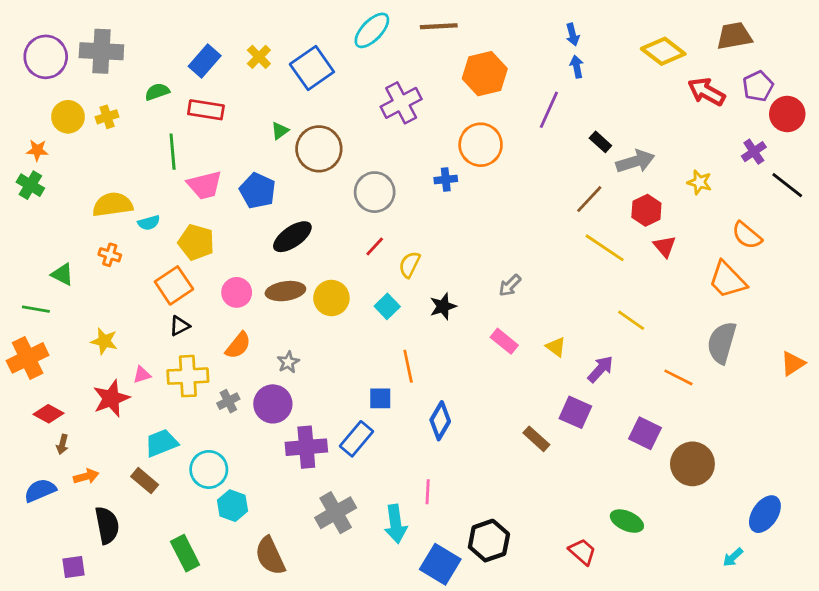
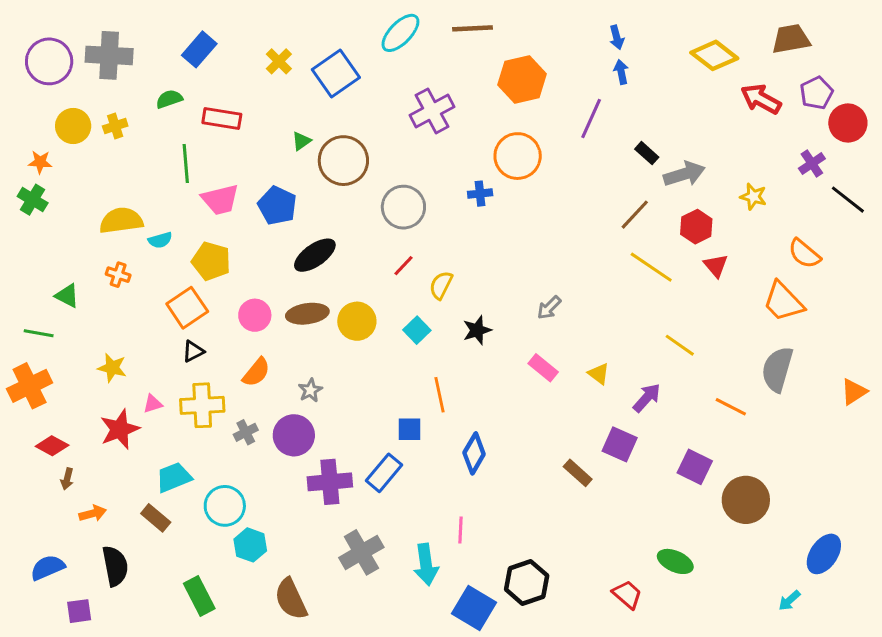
blue rectangle: (205, 61) -> (199, 49), moved
blue semicircle: (40, 490) -> (48, 567), moved

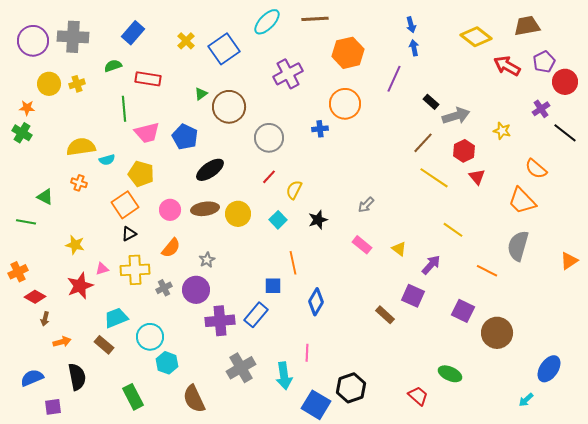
orange cross: (30, 386) -> (18, 272), moved, size x0.7

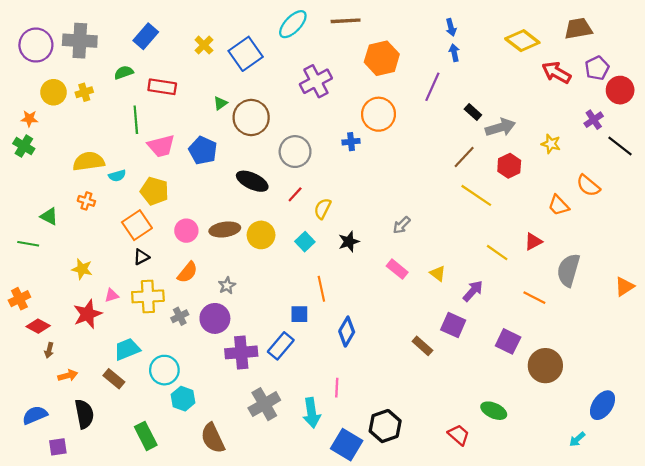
black ellipse: (210, 170) -> (252, 181), moved, turned 60
red triangle: (477, 177) -> (533, 242), moved, turned 42
orange trapezoid: (522, 201) -> (559, 205), moved, size x0.7

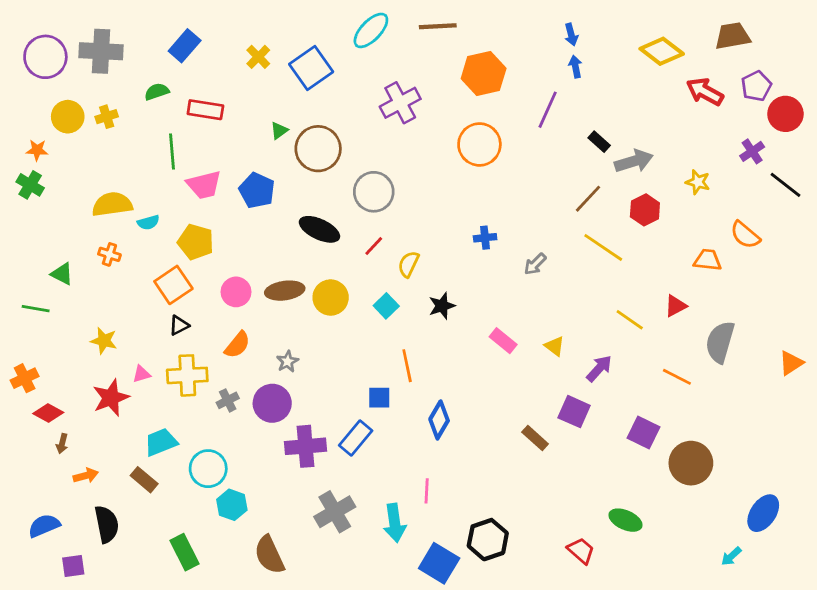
blue cross: (351, 142) -> (485, 238), moved
orange trapezoid: (559, 205) -> (708, 260), turned 140
gray arrow: (402, 225) -> (535, 264), moved

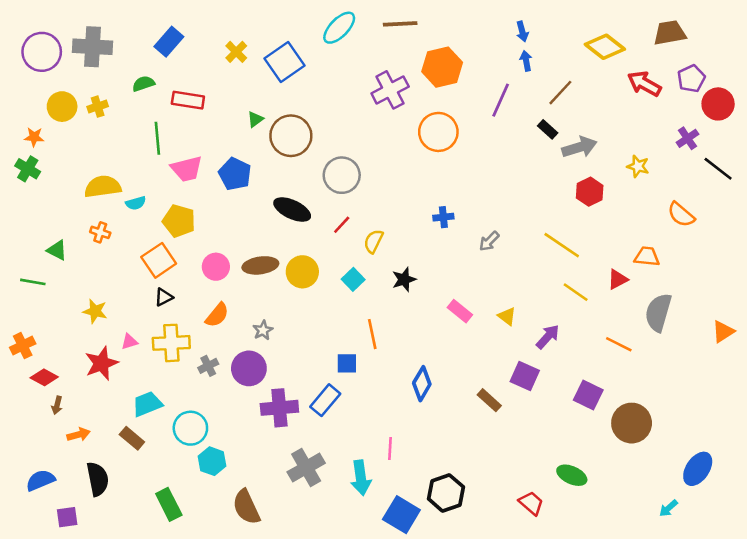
purple cross: (400, 103) -> (390, 90), moved
brown line: (588, 199) -> (560, 93), moved
yellow line: (603, 247) -> (562, 245), moved
orange trapezoid: (708, 260) -> (647, 257), moved
blue diamond: (439, 420) -> (422, 384), moved

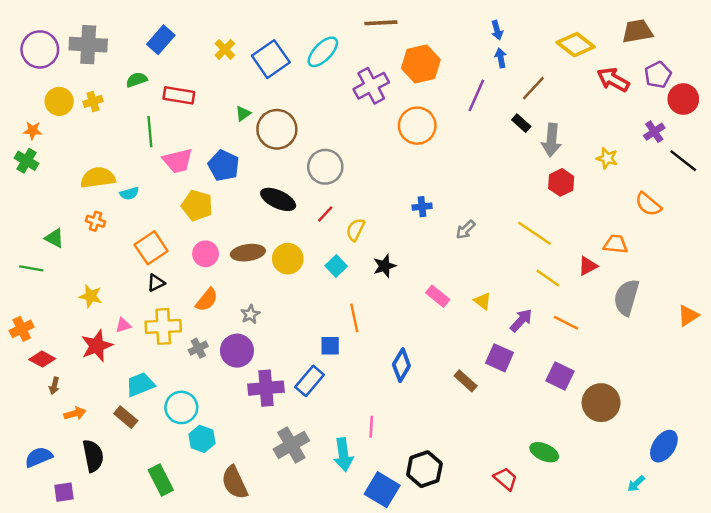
cyan ellipse: (339, 28) -> (323, 52), moved
gray arrow: (579, 147) -> (551, 140), turned 112
yellow pentagon: (179, 221) -> (197, 205), moved
orange line: (619, 344) -> (566, 323), moved

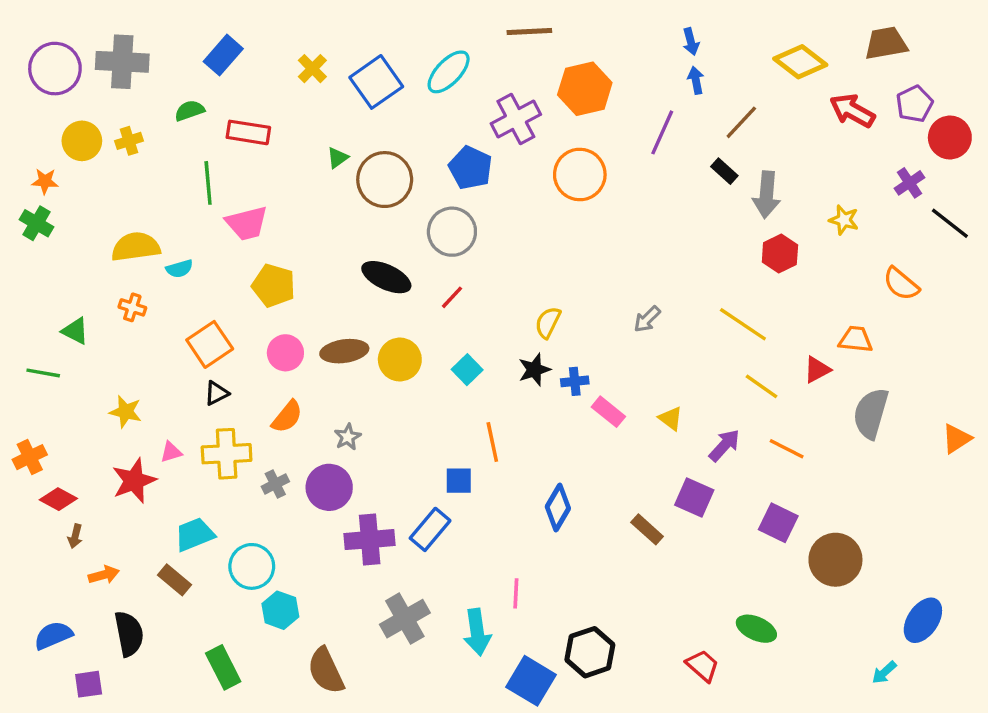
blue pentagon: (224, 166) -> (470, 168), moved
blue cross: (422, 207) -> (575, 381), moved
yellow semicircle: (356, 230) -> (548, 323), moved

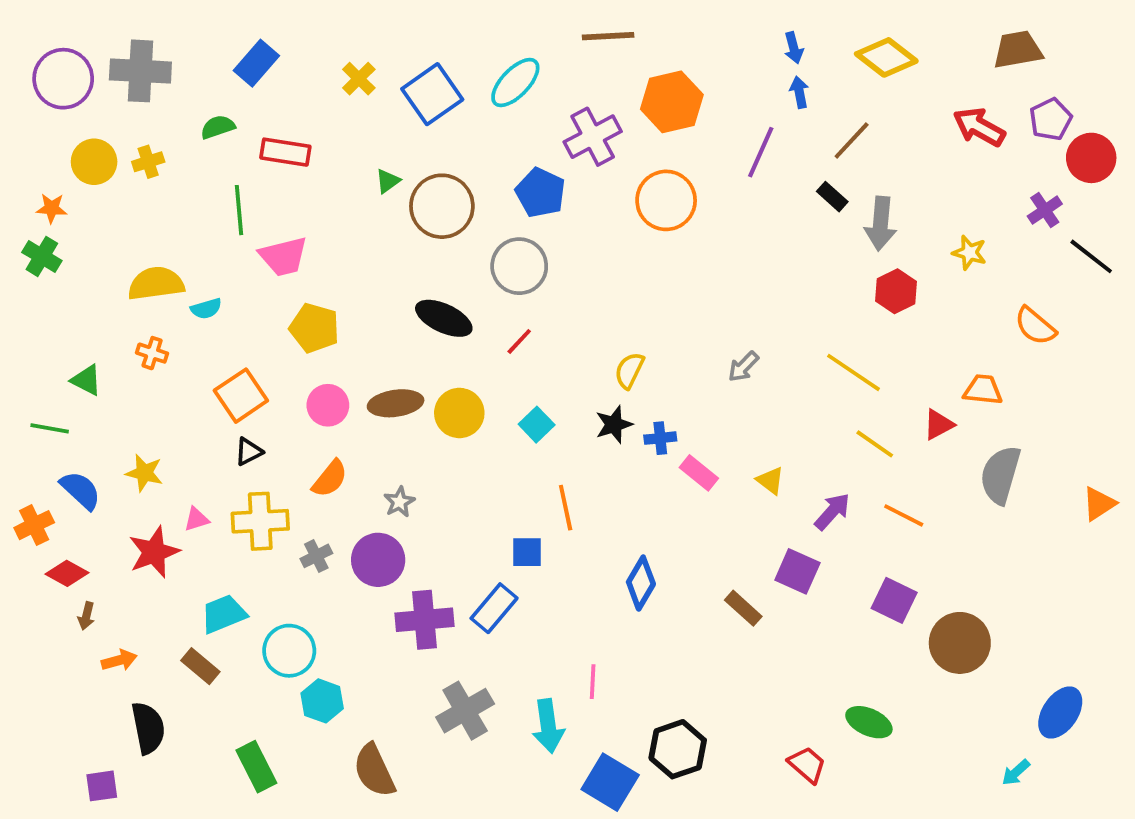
yellow diamond: (800, 62) -> (886, 57), moved
blue semicircle: (53, 635) -> (81, 490), moved, turned 66

